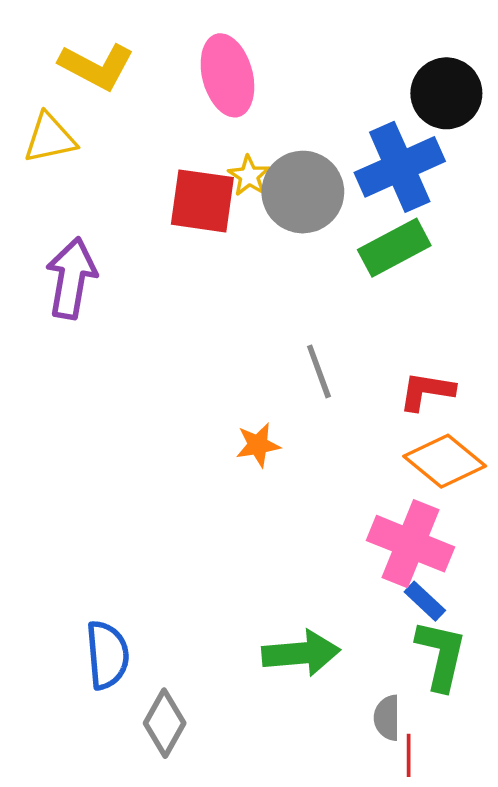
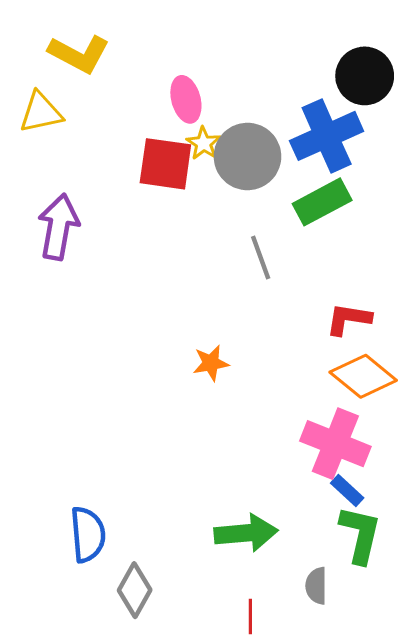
pink ellipse: (227, 75) -> (186, 99), moved, size x0.7
gray line: (319, 371) -> (261, 258), moved
red line: (409, 755) -> (250, 617), moved

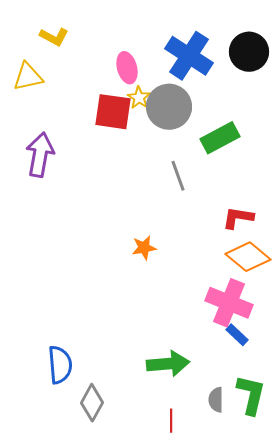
yellow L-shape: (79, 54) -> (54, 37), size x0.7
blue cross: (327, 136) -> (189, 56), moved, turned -33
green L-shape: (360, 534) -> (251, 395), moved

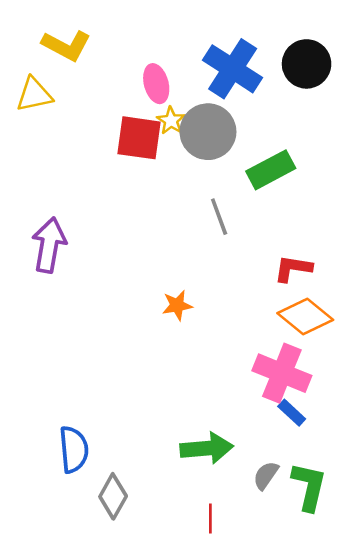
yellow L-shape: (54, 37) -> (66, 45), size x1.4
purple arrow: (40, 155) -> (49, 245), moved
gray semicircle: (216, 400) -> (266, 475), moved, turned 35

